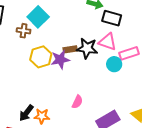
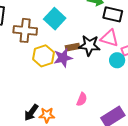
cyan square: (38, 17) -> (55, 19), moved
brown cross: (24, 31) -> (25, 30), size x1.6

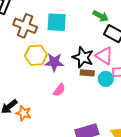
cyan square: (55, 19) -> (57, 22), turned 35
brown rectangle: (72, 47) -> (87, 73), moved
pink semicircle: (82, 99) -> (59, 90), moved

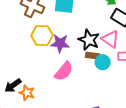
cyan circle: (106, 79) -> (103, 62), moved
pink semicircle: (59, 90) -> (64, 71), size x1.5

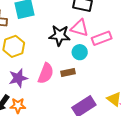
purple star: (60, 43) -> (18, 78), moved
brown rectangle: (93, 56) -> (68, 73), moved

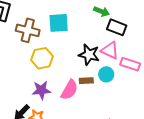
pink rectangle: (102, 38) -> (130, 64), turned 30
brown rectangle: (68, 73) -> (86, 81), moved

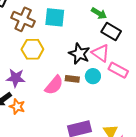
purple star: (41, 90) -> (16, 78), moved

